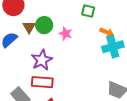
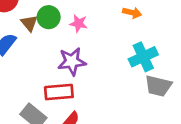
cyan cross: (113, 47) -> (143, 57), moved
purple star: (42, 60) -> (72, 61), moved, turned 30

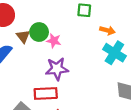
pink star: (79, 23) -> (54, 41), moved
cyan cross: (143, 57) -> (114, 53), moved, turned -35

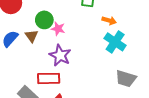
brown triangle: (23, 36) -> (32, 36), moved
purple star: (57, 69) -> (60, 55), turned 30

